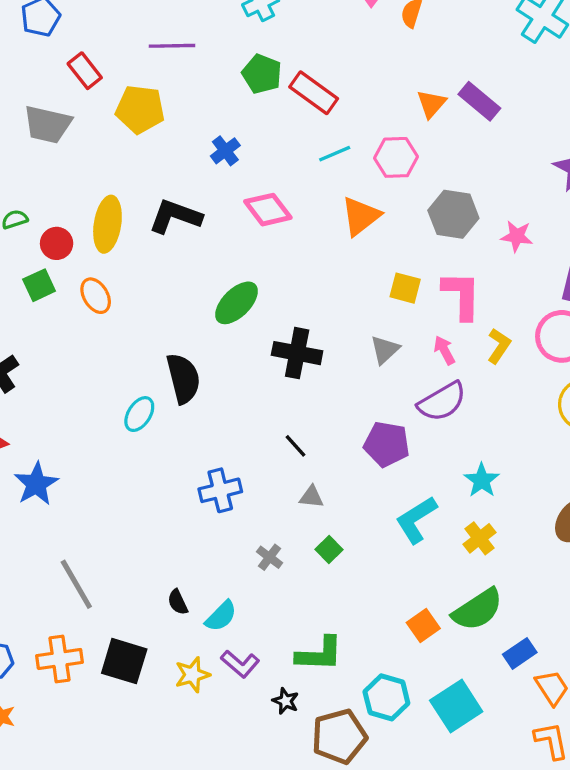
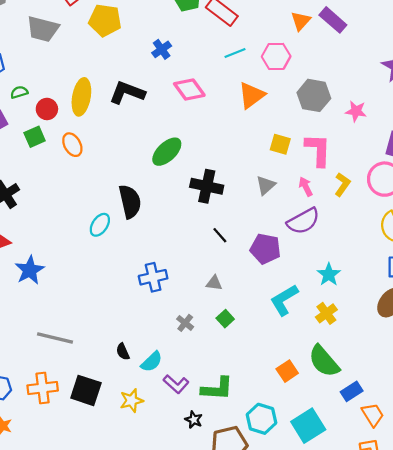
black line: (296, 446) -> (220, 235), moved
gray line: (76, 584) -> (55, 338), turned -48
green semicircle: (478, 610) -> (324, 361), turned 81
purple L-shape: (240, 664) -> (176, 384), moved

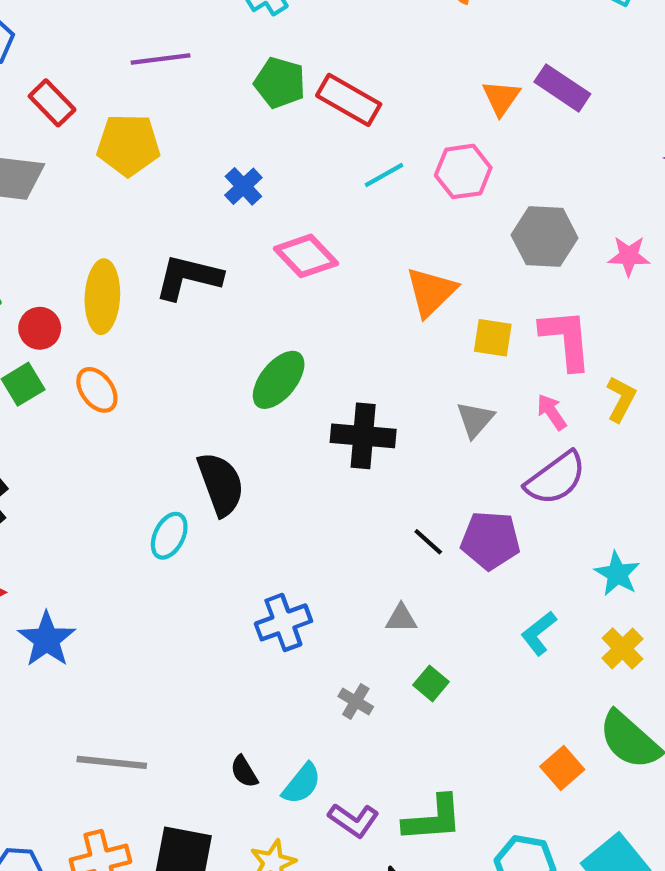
orange triangle: (252, 95) -> (431, 292), moved
black line: (220, 235) -> (428, 542), moved
cyan L-shape: (284, 300) -> (539, 633), size x0.7

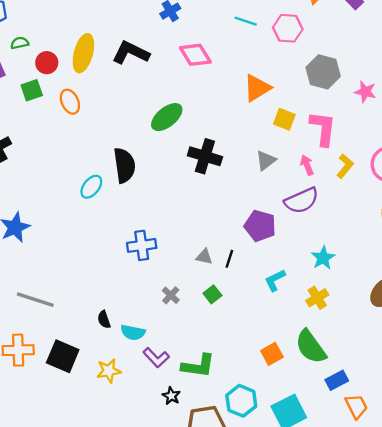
cyan line: (384, 175) -> (246, 21), turned 35
black line: (428, 542) -> (229, 259), moved, turned 54
cyan semicircle: (302, 784) -> (133, 332), turned 50

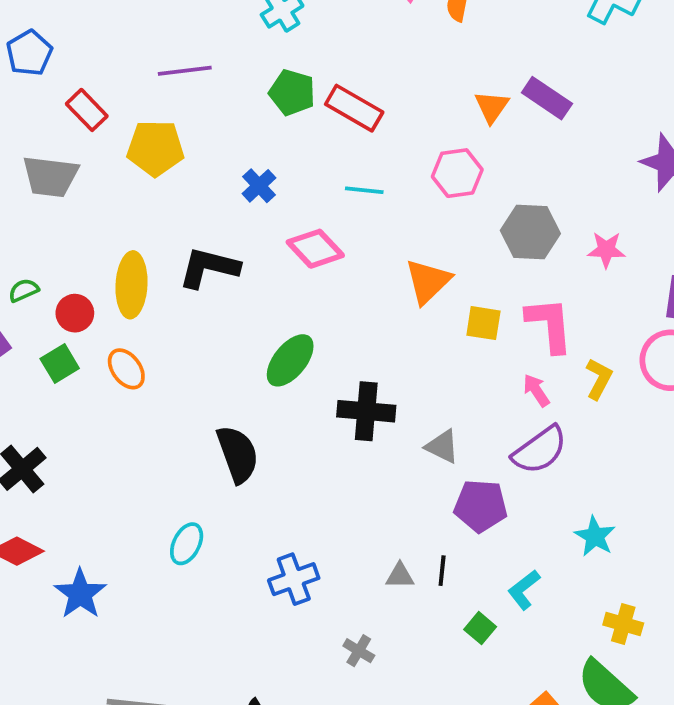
cyan line: (246, 21) -> (364, 190), moved
gray triangle: (266, 160) -> (442, 446), moved, turned -45
cyan ellipse: (91, 187) -> (187, 544), moved
green square: (212, 294) -> (480, 628), moved
yellow cross: (317, 298) -> (623, 624), moved, turned -30

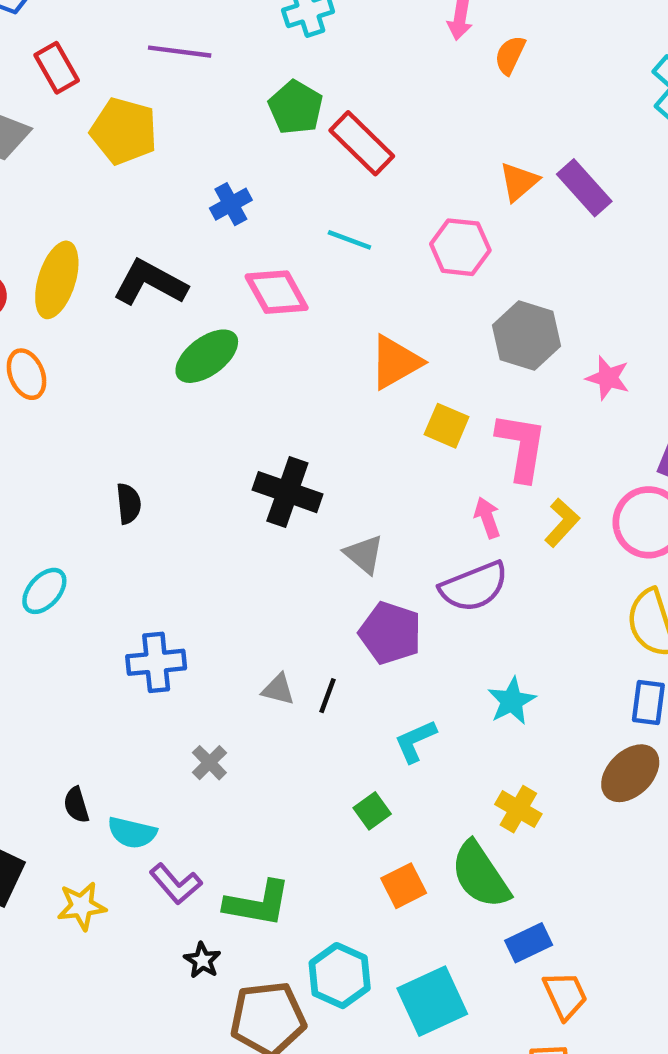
green ellipse: (290, 360) -> (207, 356), moved
black semicircle: (238, 454) -> (129, 504), size x0.6
green square: (480, 628) -> (372, 811), moved

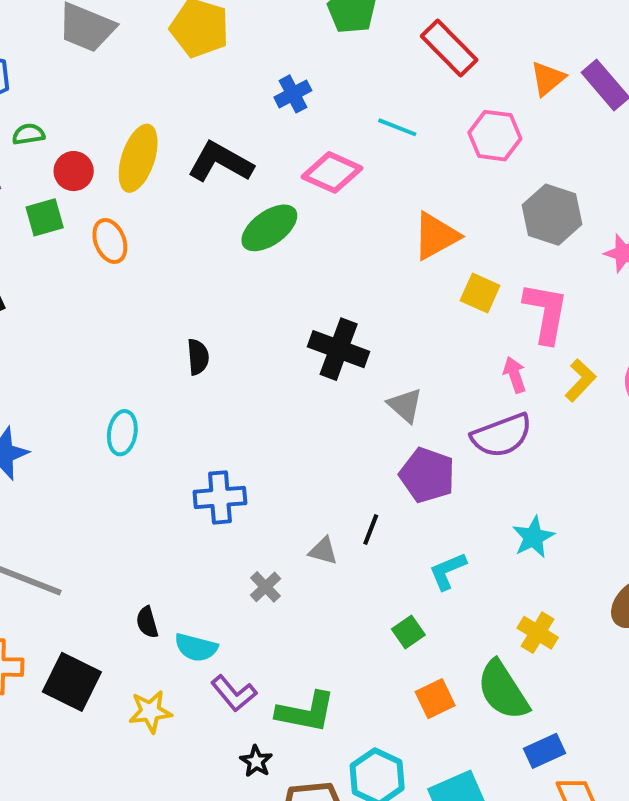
red rectangle: (362, 143) -> (449, 48), moved
pink diamond: (277, 292) -> (332, 172), turned -38
cyan ellipse: (44, 591) -> (122, 433), turned -33
gray triangle: (278, 689) -> (323, 551), moved

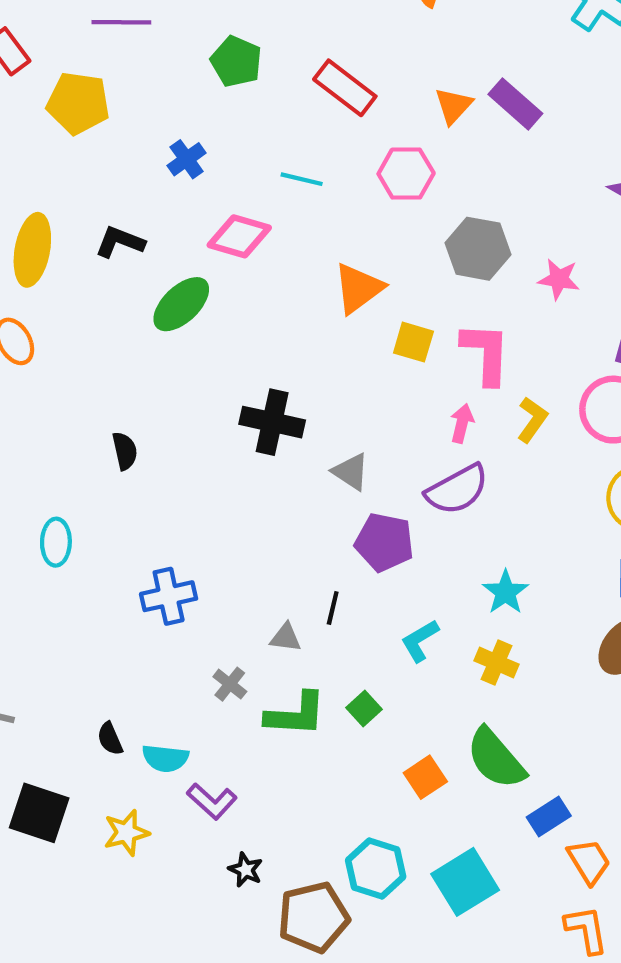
black L-shape: (220, 162) -> (120, 242), size x0.7
pink arrow: (515, 375) -> (462, 423), turned 40
green square: (408, 632) -> (364, 708), moved
yellow cross: (538, 633) -> (496, 663), moved
green L-shape: (306, 712) -> (296, 714), moved

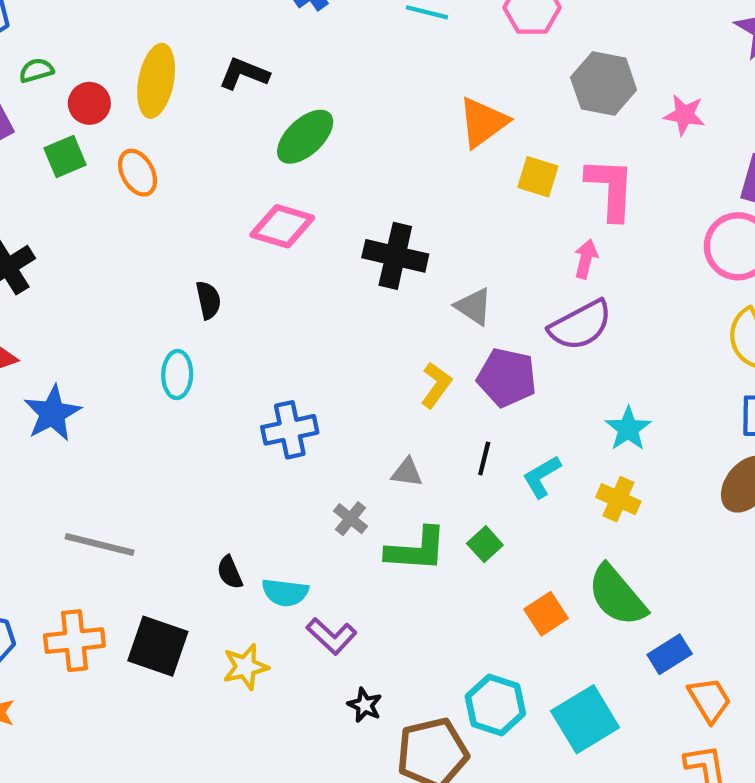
pink diamond: (239, 236) -> (282, 226), moved
yellow L-shape: (532, 420) -> (436, 385), moved
black semicircle: (125, 451) -> (208, 300), moved
black line: (333, 608) -> (484, 459), moved

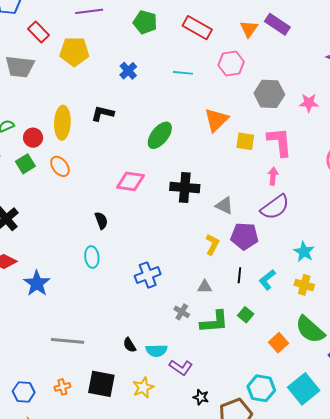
green ellipse: (305, 137) -> (160, 135), moved
orange cross: (74, 641) -> (62, 387), size x0.6

